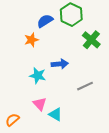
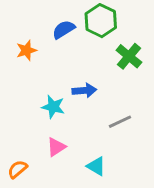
orange star: (31, 40) -> (26, 50), moved
pink triangle: (40, 104) -> (56, 147), turned 40
cyan triangle: (56, 114) -> (96, 166), moved

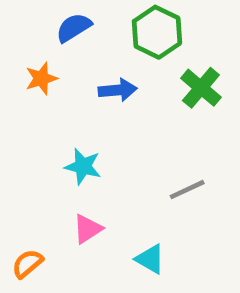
blue semicircle: (64, 30) -> (74, 28), moved
blue arrow: (84, 90) -> (118, 90), moved

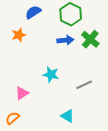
blue arrow: (118, 90) -> (65, 40), moved
cyan star: (83, 166) -> (51, 74), moved
pink triangle: (88, 229) -> (22, 93), moved

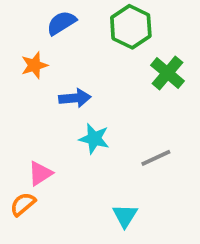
blue arrow: (65, 40) -> (75, 98), moved
cyan triangle: (67, 116) -> (125, 216), turned 32
orange semicircle: (12, 118) -> (23, 204), moved

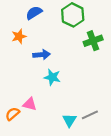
green cross: (167, 73) -> (93, 41), turned 30
gray line: (156, 158) -> (90, 115), moved
pink triangle: (40, 173) -> (30, 104), moved, turned 48

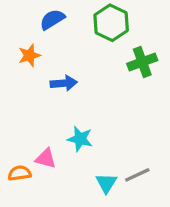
cyan star: (52, 77) -> (80, 139), moved
orange semicircle: (12, 114) -> (20, 173), turned 32

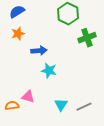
blue semicircle: (52, 19) -> (17, 12), moved
cyan star: (80, 139) -> (49, 71), moved
cyan triangle: (106, 183) -> (61, 105), moved

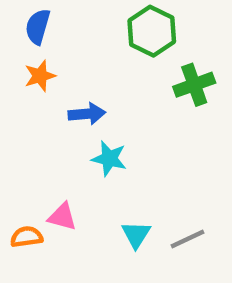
blue semicircle: (17, 12) -> (38, 27), turned -42

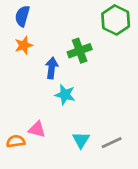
green hexagon: (152, 31) -> (116, 20), moved
green cross: (194, 85) -> (80, 51), moved
blue arrow: (87, 114) -> (52, 68), turned -78

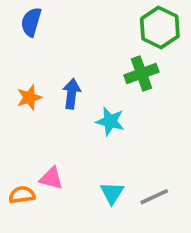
orange star: (24, 45) -> (29, 97), moved
green cross: (80, 51) -> (141, 73), moved
cyan star: (65, 95) -> (110, 121), moved

